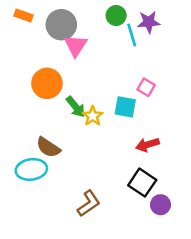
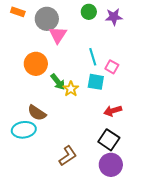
cyan line: (132, 35) -> (93, 57), moved
purple circle: (160, 205) -> (111, 165), moved, size x1.5

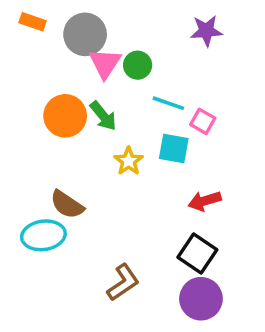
green circle: (89, 12) -> (138, 65), moved
cyan line: (93, 57) -> (168, 103), turned -54
green arrow: (58, 82) -> (103, 116), moved

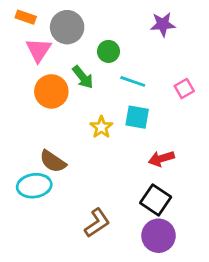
pink triangle: (105, 63) -> (39, 50), moved
green arrow: (103, 116) -> (83, 77), moved
pink square: (203, 121) -> (184, 89), moved, turned 30

